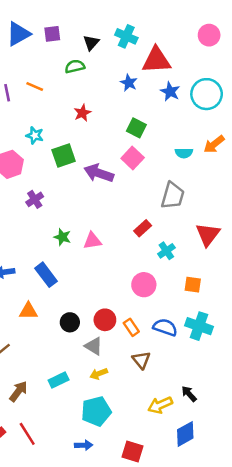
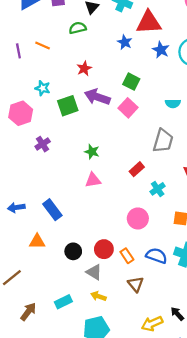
purple arrow: (99, 173) -> (97, 97), moved
green star: (62, 237) -> (92, 152), moved
yellow arrow: (99, 374) -> (98, 296), turned 40

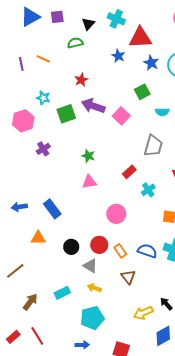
green square: (131, 82) -> (142, 92), moved, turned 35
pink circle: (138, 218) -> (116, 214), moved

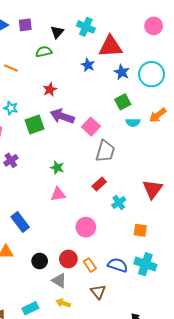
green square: (142, 92) -> (123, 102), moved
gray trapezoid: (153, 146) -> (105, 151), moved

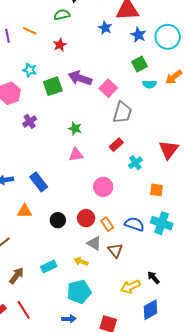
red star: (50, 90) -> (60, 45), moved
gray triangle: (59, 281) -> (94, 243), moved

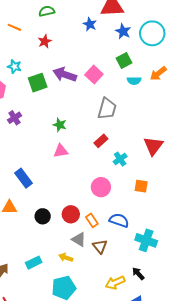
pink square: (108, 88) -> (94, 75), moved
pink circle: (103, 187) -> (101, 187), moved
cyan cross: (162, 223) -> (146, 240), moved

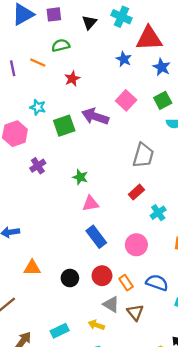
green semicircle: (47, 11) -> (61, 45), moved
pink square: (94, 75) -> (126, 100), moved
green star: (60, 125) -> (80, 177), moved
blue rectangle: (24, 178) -> (96, 237), moved

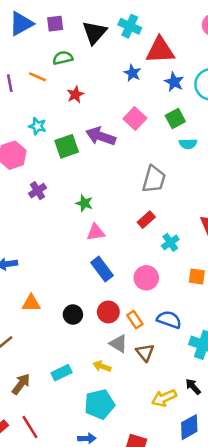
black triangle: (89, 22) -> (94, 33), size x1.5

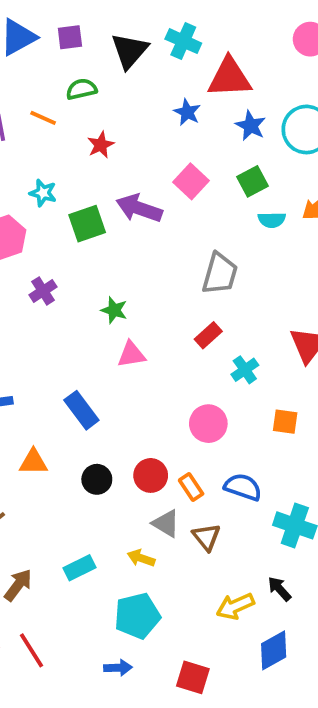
blue rectangle: (102, 269) -> (81, 410), moved

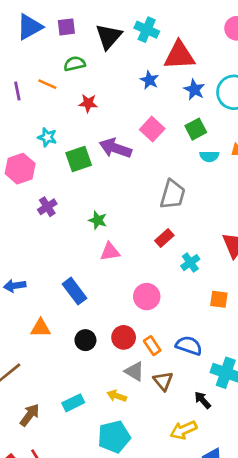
red star: (101, 145) -> (88, 103), turned 30
pink circle: (208, 424) -> (147, 297), moved
black arrow: (279, 589) -> (203, 400), moved

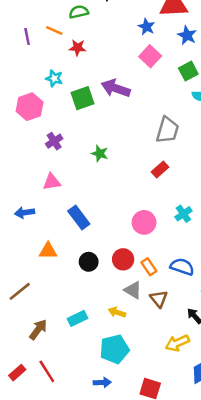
red star: (88, 103) -> (78, 48), moved
pink square: (152, 129) -> (150, 56), moved
pink triangle: (110, 252) -> (52, 182), moved
cyan cross: (190, 263) -> (183, 214), moved

